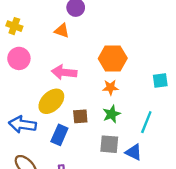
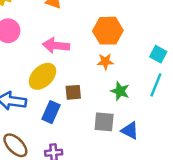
cyan square: (160, 80) -> (158, 54), turned 35
green star: (112, 114) -> (120, 91), moved, turned -30
cyan line: (146, 122) -> (156, 85), moved

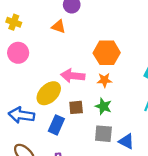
pink arrow: (56, 46) -> (73, 76), moved
green star: (120, 91) -> (103, 106), moved

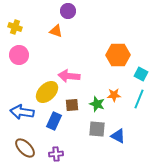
orange hexagon: (107, 53) -> (118, 55), moved
orange star: (104, 80) -> (114, 95), moved

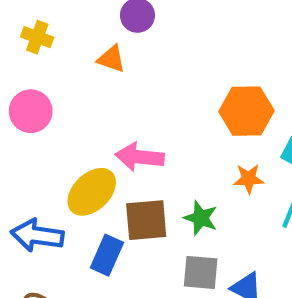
yellow cross: (15, 27) -> (37, 37), moved
orange star: (114, 95) -> (249, 179), moved
brown square: (72, 105) -> (146, 220), size x1.5

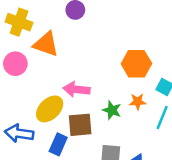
yellow cross: (37, 37) -> (19, 22), size x1.5
orange triangle: (111, 59) -> (46, 44), moved, size x1.6
green star: (201, 218) -> (112, 110), moved

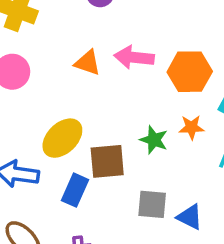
orange triangle: (46, 44) -> (88, 63), moved, size x0.7
pink arrow: (77, 89) -> (134, 57), moved

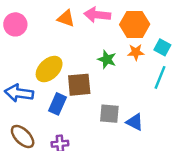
orange star: (192, 127) -> (136, 52), moved
green star: (154, 140) -> (107, 59), moved

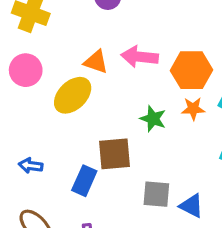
yellow ellipse: (49, 69) -> (73, 95), moved
blue arrow: (19, 93) -> (31, 166), size x0.6

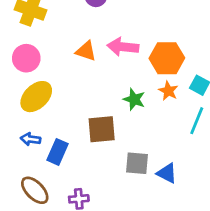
yellow ellipse: (73, 95) -> (36, 97), moved
orange star: (193, 109) -> (168, 91), turned 30
blue rectangle: (84, 181) -> (58, 152), moved

